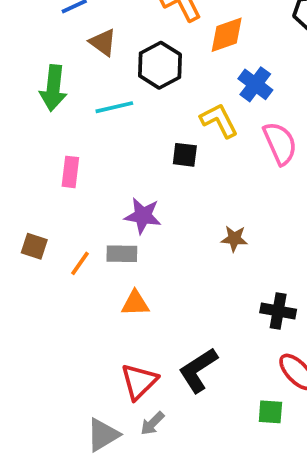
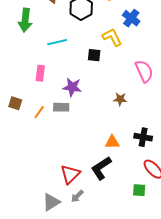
cyan line: (114, 107) -> (57, 42), moved
pink semicircle: (280, 143) -> (144, 71), moved
pink rectangle: (70, 172) -> (40, 73), moved
orange triangle: (135, 303) -> (112, 142), moved

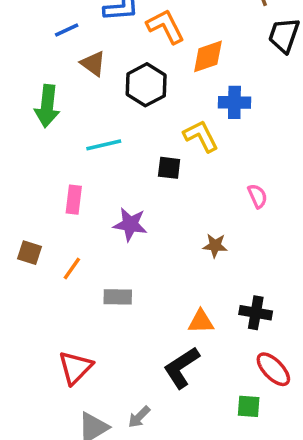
blue cross: (131, 18) -> (234, 102), turned -36
pink semicircle: (144, 71) -> (257, 196), size x0.6
gray rectangle: (61, 107) -> (118, 297), moved
red triangle: (70, 174) -> (75, 367), moved

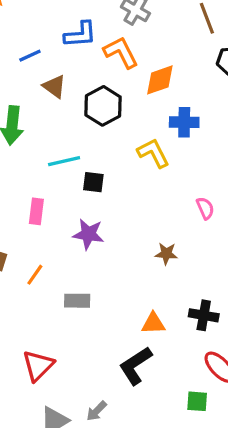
black square: (169, 168) -> (93, 182), moved

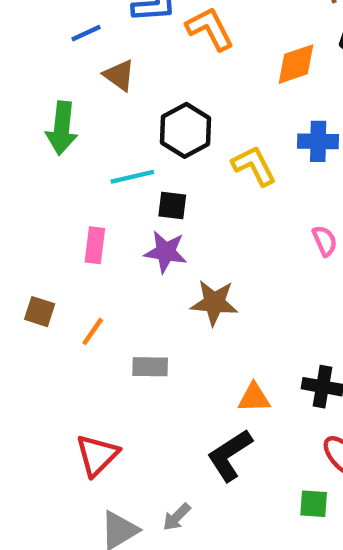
orange diamond: (160, 80) -> (296, 64), moved
black hexagon: (103, 106) -> (185, 130), moved
blue cross: (184, 122) -> (318, 141), moved
purple star: (88, 234) -> (166, 252), moved
brown star: (166, 254) -> (214, 303), moved, size x1.5

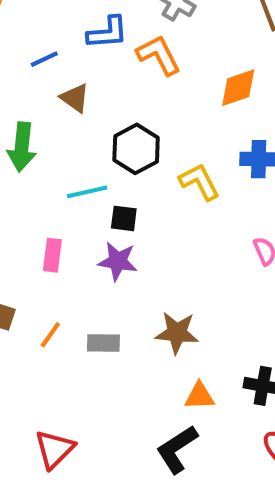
brown star: (214, 303) -> (177, 333), moved
gray rectangle: (150, 367) -> (103, 343), moved

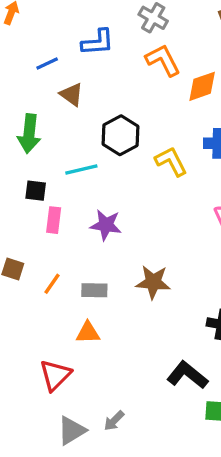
orange L-shape: (159, 55) -> (163, 60), moved
black square: (124, 218) -> (36, 191), moved
orange triangle: (199, 396) -> (88, 333), moved
black L-shape: (177, 449) -> (187, 375), moved, turned 72

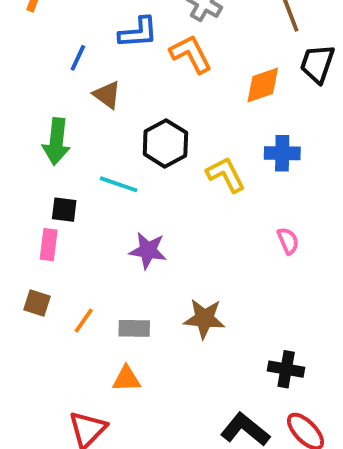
orange L-shape: (163, 60) -> (191, 54), moved
blue line: (47, 63) -> (78, 58), turned -40
cyan line: (81, 170) -> (119, 184), turned 32
pink rectangle: (54, 220) -> (49, 245), moved

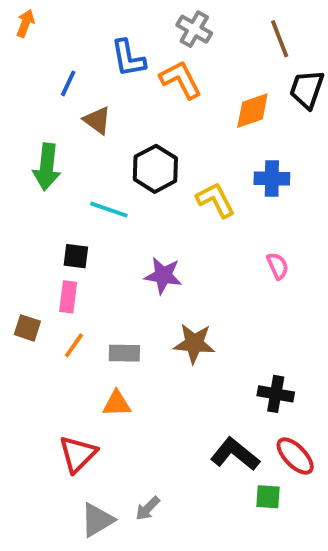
blue L-shape: (138, 33) -> (128, 58), turned 84
black square: (64, 210) -> (76, 256), moved
pink rectangle: (49, 245) -> (68, 297), moved
purple star: (148, 250) -> (163, 276), moved

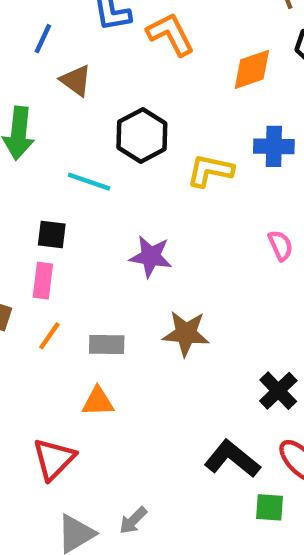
yellow L-shape: (216, 200) -> (210, 171), turned -51
black cross: (276, 394) -> (278, 391), turned 36

